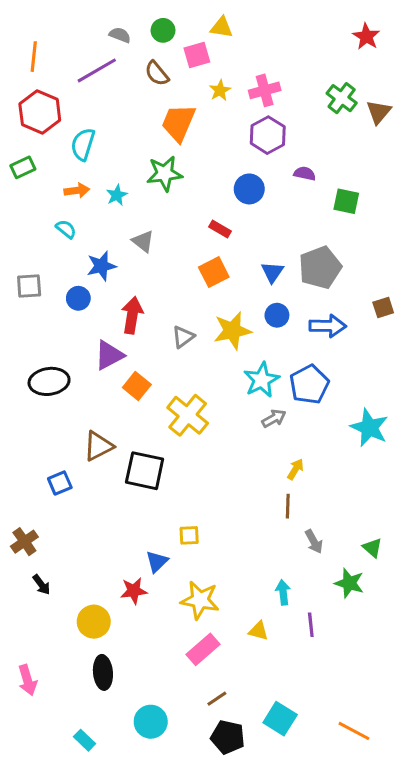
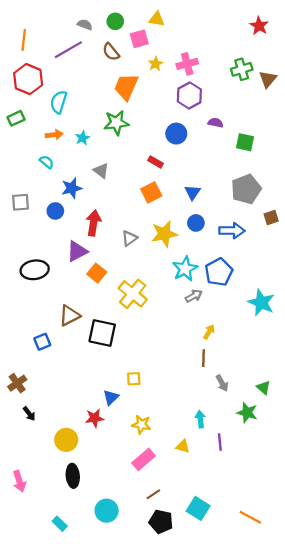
green cross: (342, 98) -> (242, 69), turned 36
gray pentagon: (320, 267) -> (246, 189), moved
yellow star: (200, 600) -> (141, 425), size x0.7

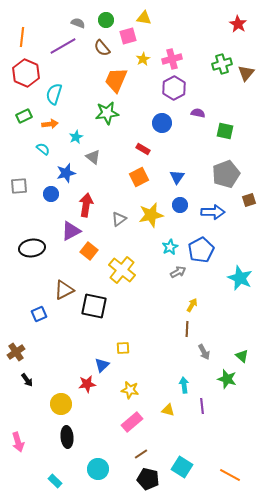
green rectangle: (16, 118) -> (24, 116), moved
cyan star: (83, 138) -> (76, 137), moved
cyan star: (185, 269) -> (170, 247), size x0.7

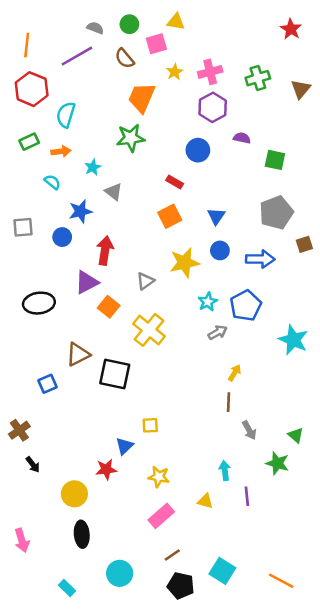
green cross: (222, 64) -> (258, 78), moved
gray triangle: (119, 219) -> (145, 281), moved

